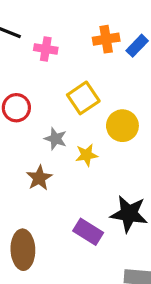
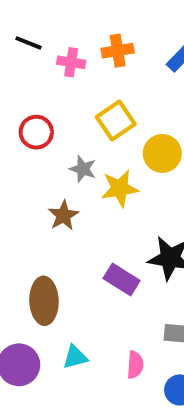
orange cross: (106, 39) -> (118, 51), moved
yellow star: (87, 155) -> (120, 188), size x1.4

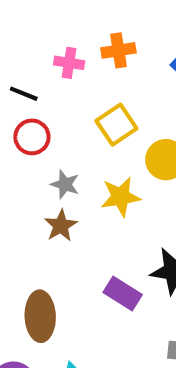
black line: (29, 43) -> (24, 94), moved
gray star: (83, 169) -> (65, 184), moved

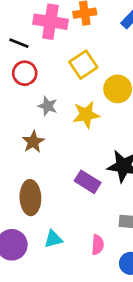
pink cross: (69, 63) -> (50, 22), size x1.6
brown star: (61, 226) -> (33, 142), moved

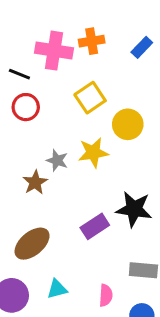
gray star: (48, 106) -> (57, 160), moved
purple rectangle: (88, 182) -> (95, 226), turned -65
brown ellipse: (30, 198) -> (32, 244), turned 52

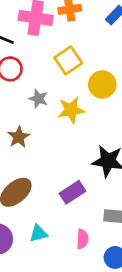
gray star: (57, 160) -> (38, 99), moved
purple rectangle: (95, 226) -> (73, 192), moved

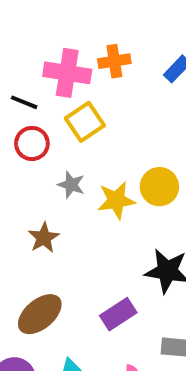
yellow square: (68, 60) -> (85, 122), moved
yellow circle: (102, 85) -> (159, 187), moved

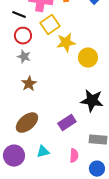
gray star: (71, 185) -> (24, 57), moved
yellow star: (116, 200) -> (66, 43), moved

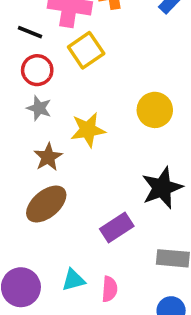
yellow star: (66, 43) -> (88, 130), moved
black star: (92, 101) -> (162, 188), turned -30
brown ellipse: (27, 123) -> (46, 204), moved
pink semicircle: (74, 156) -> (110, 289), moved

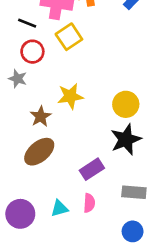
gray star: (39, 108) -> (18, 79), moved
yellow circle: (155, 110) -> (126, 104), moved
pink semicircle: (110, 289) -> (89, 203), moved

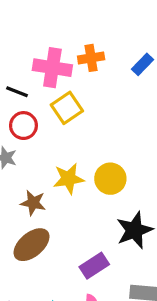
yellow circle: (126, 104) -> (110, 179), moved
brown star: (41, 116) -> (33, 203), turned -30

